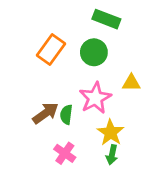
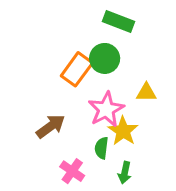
orange rectangle: (51, 50) -> (77, 69), moved
green semicircle: (66, 115) -> (102, 148), moved
yellow star: (111, 133) -> (123, 131), moved

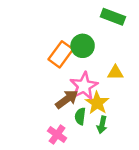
green rectangle: (119, 21) -> (113, 17), moved
brown arrow: (51, 126) -> (67, 99), moved
green arrow: (125, 173) -> (102, 125), moved

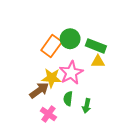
green rectangle: (113, 17) -> (96, 46), moved
brown arrow: (67, 99) -> (39, 90), moved
yellow star: (97, 103) -> (52, 78), moved, turned -30

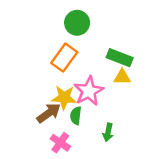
green circle: (70, 39) -> (77, 23), moved
green semicircle: (68, 99) -> (76, 116), moved

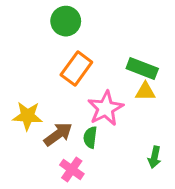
green circle: (77, 23) -> (66, 21), moved
yellow star: (64, 98) -> (27, 116), moved
green arrow: (108, 132) -> (154, 157), moved

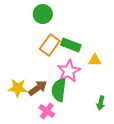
green rectangle: (142, 68) -> (71, 45), moved
yellow star: (27, 116) -> (18, 88), moved
green semicircle: (90, 137) -> (59, 90), size x1.6

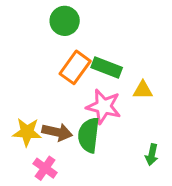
pink star: (69, 71) -> (104, 107), turned -30
brown arrow: (38, 88) -> (57, 132), turned 48
pink cross: (47, 111) -> (45, 168), moved

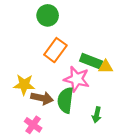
green rectangle: (107, 67) -> (91, 61), moved
yellow star: (27, 132) -> (24, 85), moved
green arrow: (152, 155) -> (97, 115), moved

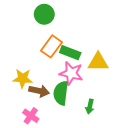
green rectangle: (91, 61) -> (70, 53), moved
yellow triangle: (106, 67) -> (98, 62), size x1.5

